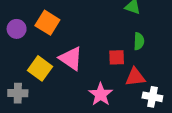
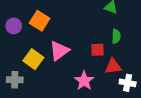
pink triangle: (71, 59) -> (59, 51), turned 50

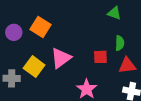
red triangle: (113, 66) -> (127, 66), moved
gray cross: (15, 80) -> (12, 78), moved

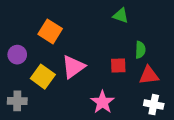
green triangle: (114, 13) -> (121, 16), moved
purple circle: (14, 32) -> (17, 55), moved
gray cross: (12, 78) -> (17, 101), moved

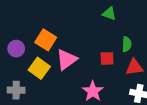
orange square: (50, 31) -> (46, 40), moved

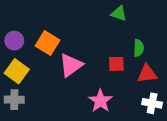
purple circle: (16, 49) -> (14, 41), moved
yellow square: (39, 68) -> (17, 71), moved

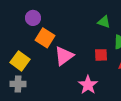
green triangle: (119, 14) -> (104, 22), moved
purple circle: (14, 41) -> (33, 18), moved

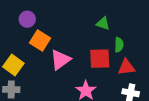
red square: (101, 55) -> (100, 59), size x1.5

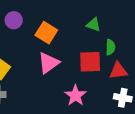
orange square: (40, 41) -> (46, 33), moved

